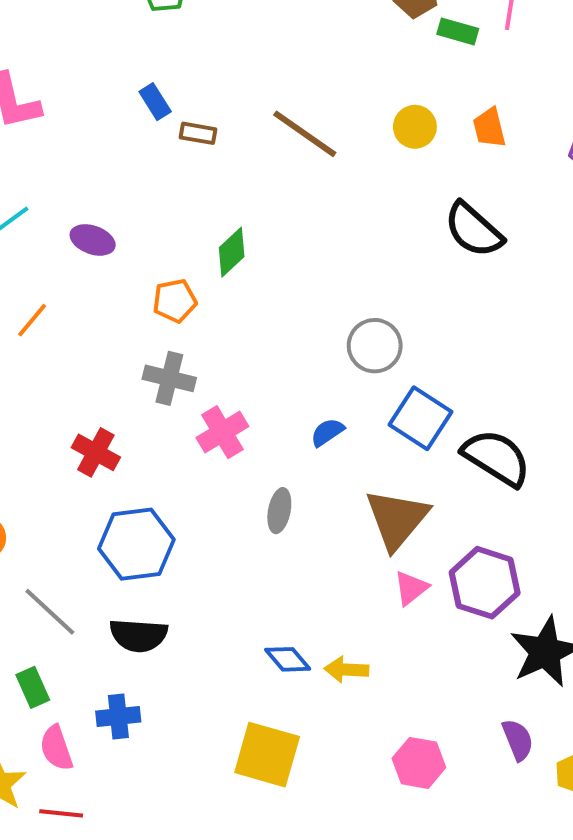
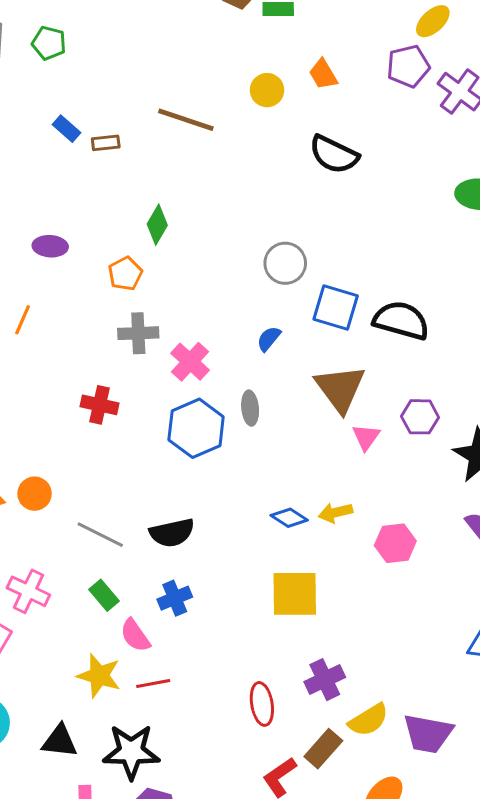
blue hexagon: (136, 544) -> (196, 428), moved
purple hexagon: (485, 583) -> (420, 417), size x0.7
pink hexagon: (419, 763) -> (395, 543), moved

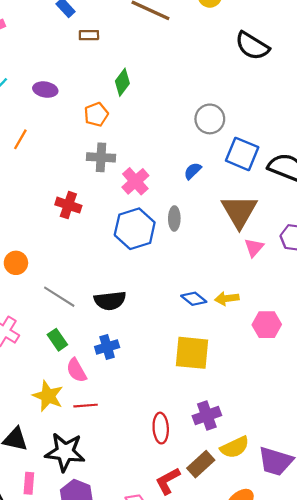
brown rectangle: (106, 143) -> (89, 35), moved

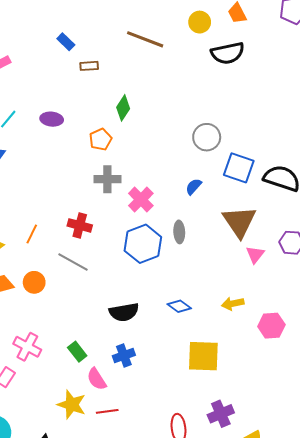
black semicircle: (252, 46) -> (228, 53), moved, turned -40
orange line: (20, 139) -> (32, 234), moved
gray line: (59, 297) -> (73, 262), moved
blue diamond: (194, 299) -> (179, 306), moved

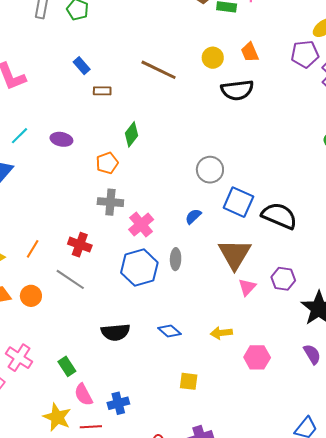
blue cross: (124, 356) -> (118, 403), moved
yellow square: (203, 356) -> (189, 381), size x0.6

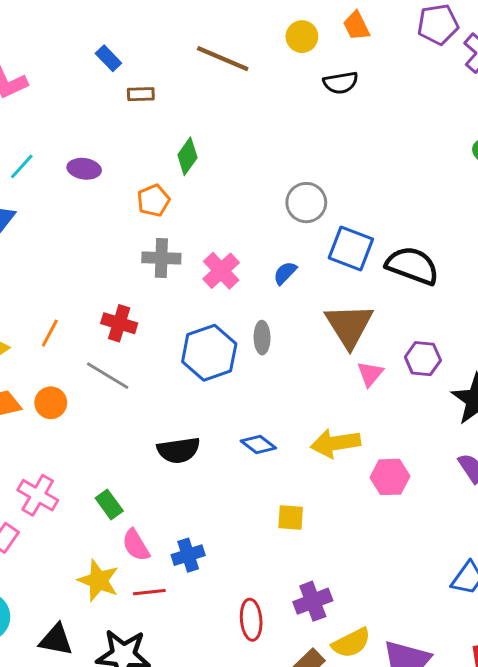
black semicircle: (237, 90) -> (341, 83), size x0.7
pink cross: (141, 225) -> (221, 271), moved
yellow arrow: (221, 333) -> (335, 443), size x1.5

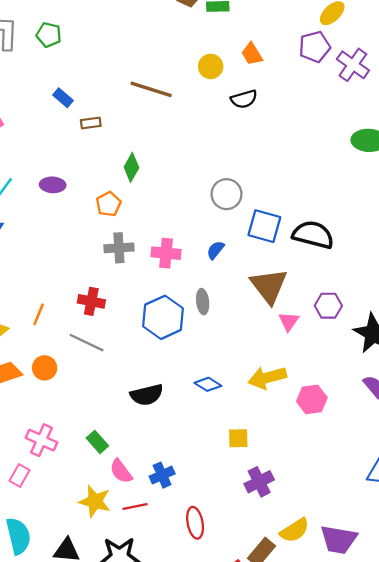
pink cross: (221, 271) -> (166, 253), turned -36
purple cross: (313, 601) -> (259, 482), moved
red ellipse: (251, 620) -> (195, 523), moved

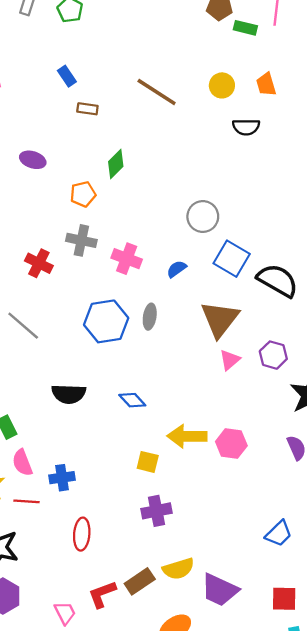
red cross: (91, 301) -> (39, 263), moved
yellow arrow: (267, 378) -> (187, 436), moved

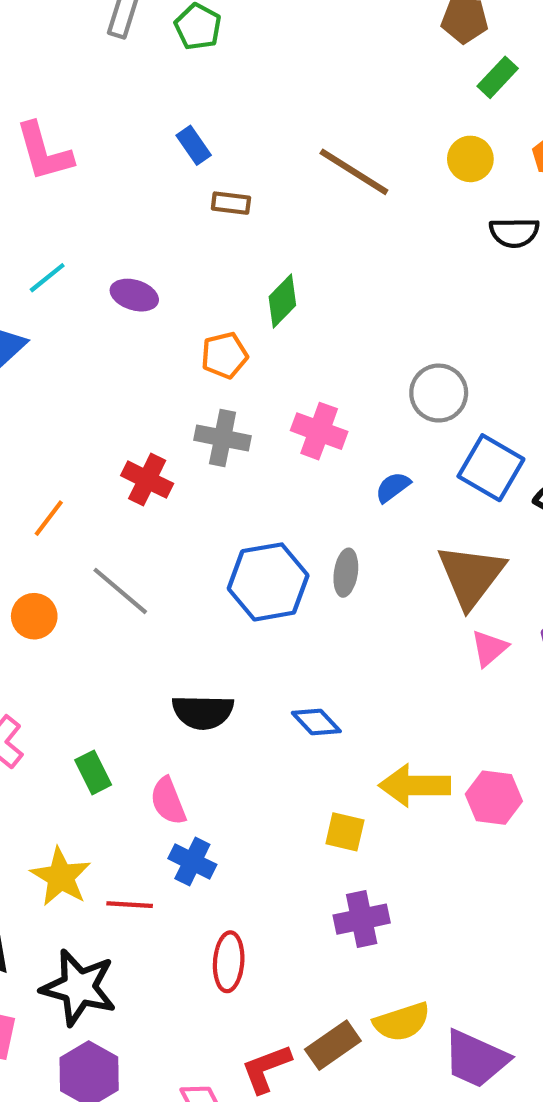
green rectangle: (245, 28) -> (498, 77), moved, turned -60
pink cross: (127, 259) -> (319, 431), moved
pink semicircle: (22, 463) -> (168, 801), moved
blue cross: (62, 478) -> (192, 862), turned 35

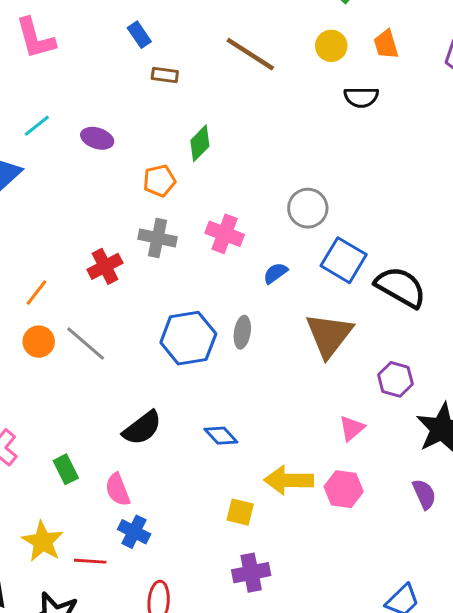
red cross: (147, 480) -> (105, 266), turned 36
orange circle: (34, 616) -> (39, 342), moved
pink triangle: (489, 648) -> (352, 428), moved
black semicircle: (203, 712) -> (142, 428), turned -39

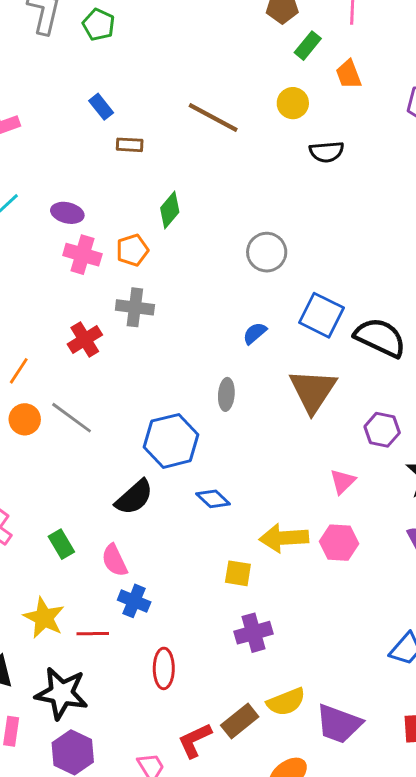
orange trapezoid: (386, 44) -> (349, 74), moved
gray circle: (308, 208) -> (267, 252), moved
pink cross: (225, 234) -> (82, 255), moved
blue hexagon: (188, 338) -> (171, 441), moved

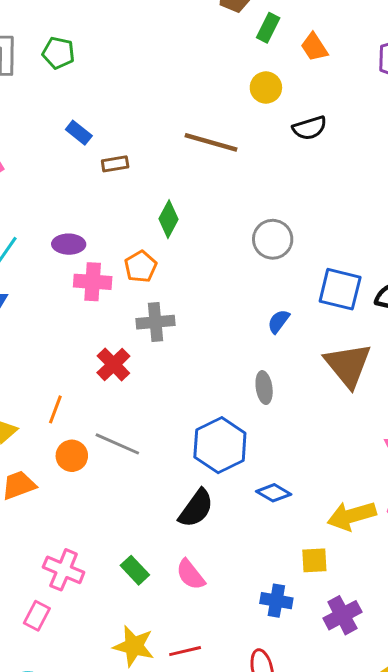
brown line: (213, 118) -> (211, 142), moved
blue cross: (134, 601) -> (276, 601), moved

